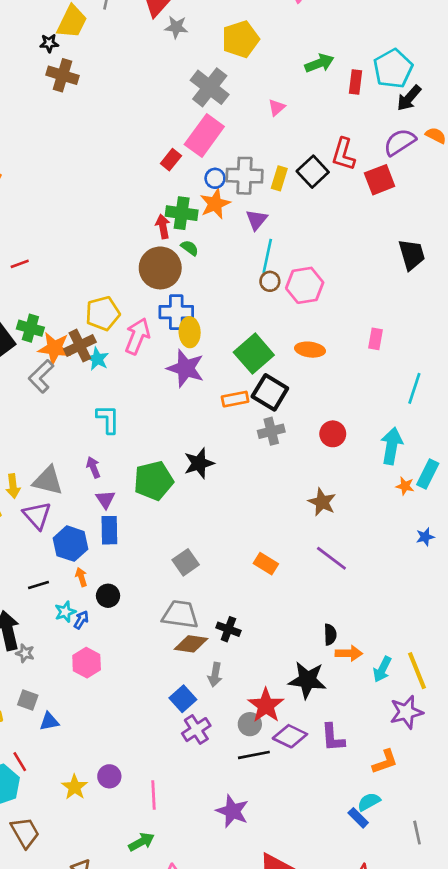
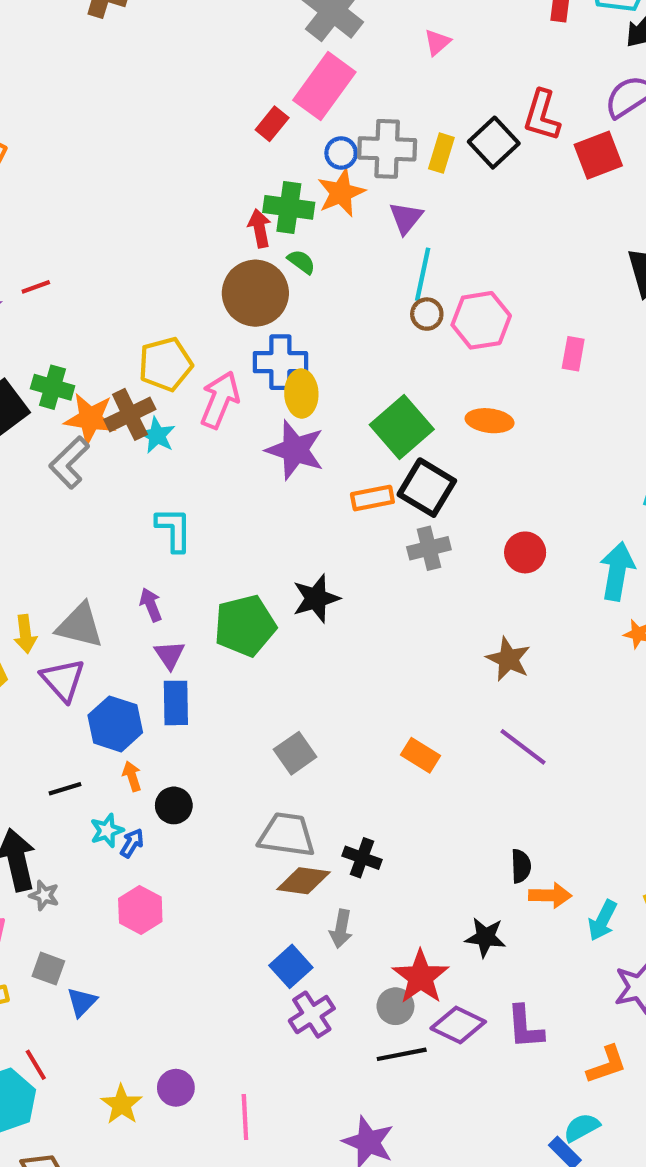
pink rectangle: (376, 339) -> (573, 354), moved
black star: (307, 680) -> (485, 937), size x0.7
blue triangle: (49, 721) -> (82, 1002), turned -35

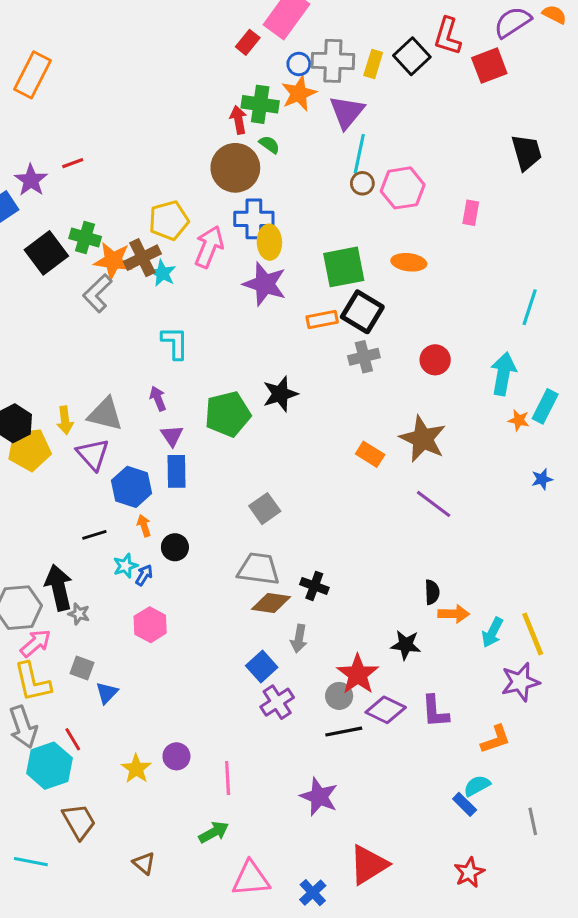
purple triangle: (406, 218) -> (347, 112), size x1.4
green square: (402, 427) -> (344, 267), turned 30
brown star: (508, 659) -> (423, 439), size x1.4
orange rectangle: (421, 755) -> (370, 454), moved

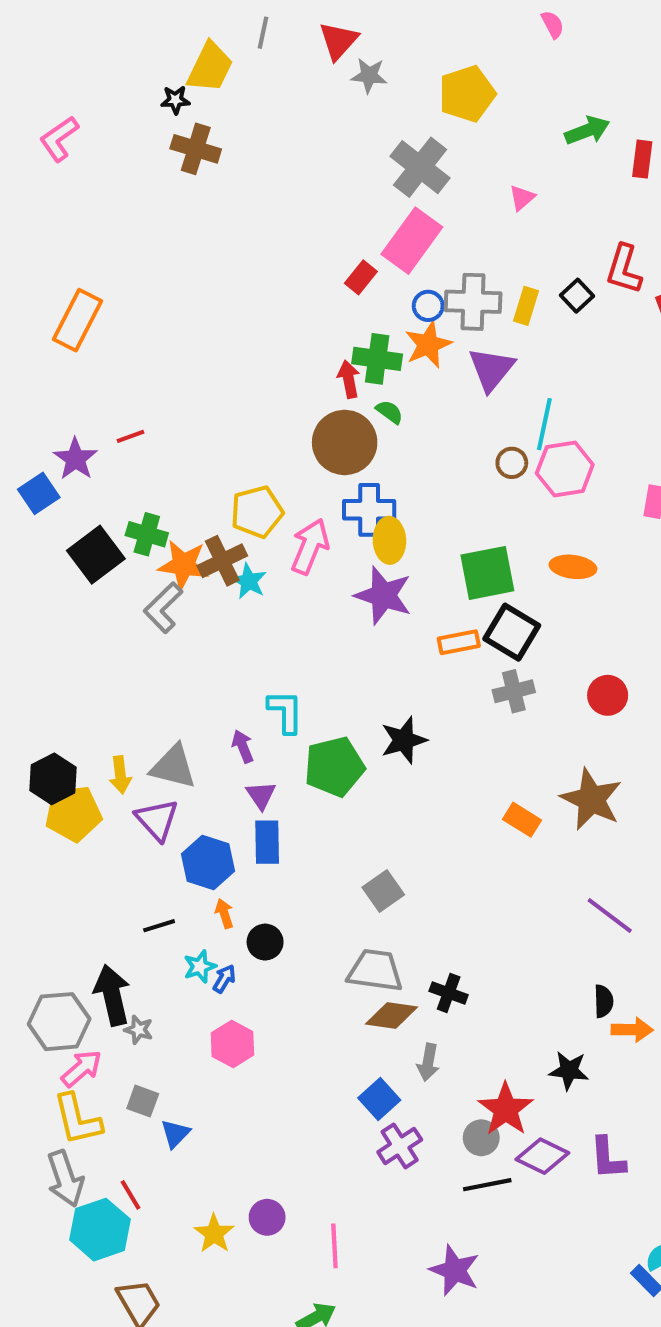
black square: (412, 56) -> (577, 296), size x0.7
cyan line: (359, 154) -> (544, 424), moved
cyan L-shape: (175, 343) -> (285, 712), moved
purple line: (434, 504) -> (610, 916), moved

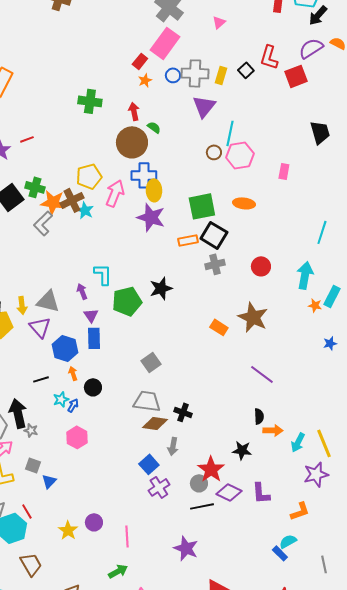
orange star: (428, 345) -> (145, 80), moved, size x0.6
green cross: (377, 359) -> (90, 101), moved

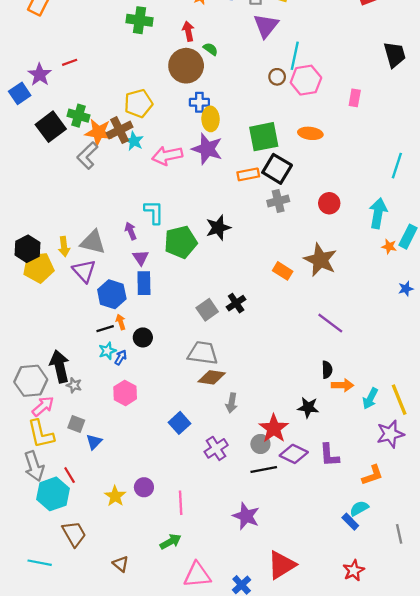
blue cross: (144, 175) -> (199, 102), size x0.7
pink arrow: (115, 193) -> (167, 156), moved, turned -124
black line: (41, 379) -> (105, 329), moved
black cross: (183, 412) -> (236, 303), moved, turned 36
blue square: (149, 464) -> (179, 423), moved

